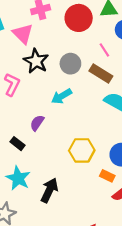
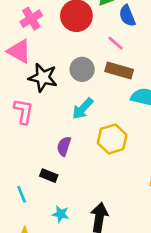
yellow hexagon: (82, 150) -> (112, 139), moved
cyan star: (18, 178) -> (61, 214), size x0.6

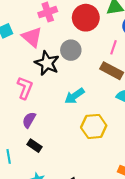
pink line: (116, 43) -> (113, 47), turned 56
gray circle: (82, 69) -> (71, 50), moved
purple semicircle: (64, 146) -> (29, 120), moved

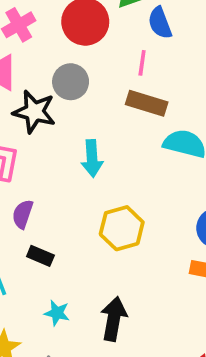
cyan arrow: (75, 96) -> (92, 158), turned -48
yellow hexagon: (94, 126) -> (122, 228), moved

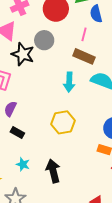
cyan arrow: (92, 158) -> (69, 82), moved
black arrow: (114, 319) -> (53, 171), turned -30

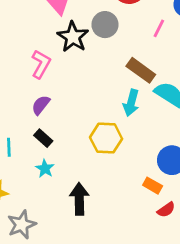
brown rectangle: (84, 56) -> (141, 70), moved
cyan arrow: (69, 82) -> (131, 103), moved
cyan star: (23, 164) -> (45, 169), moved

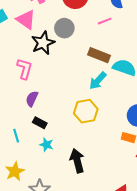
pink line: (159, 28) -> (105, 21), turned 56
black star: (73, 37) -> (43, 43), turned 30
cyan arrow: (131, 103) -> (98, 81), turned 42

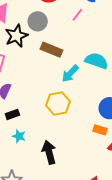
pink line: (105, 21) -> (77, 15), turned -32
brown rectangle: (99, 55) -> (52, 50), moved
black rectangle: (40, 123) -> (12, 114), turned -48

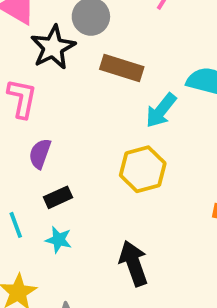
cyan star: (19, 136) -> (59, 240), moved

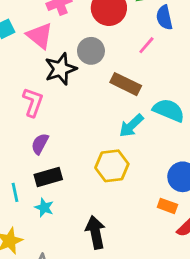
brown rectangle: (122, 68) -> (126, 84), moved
black rectangle: (58, 197) -> (48, 177), size x1.4

